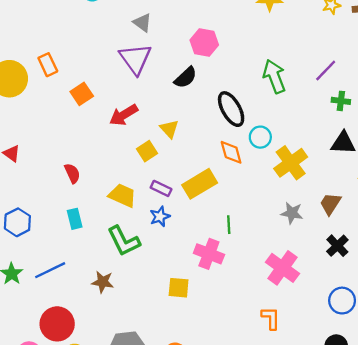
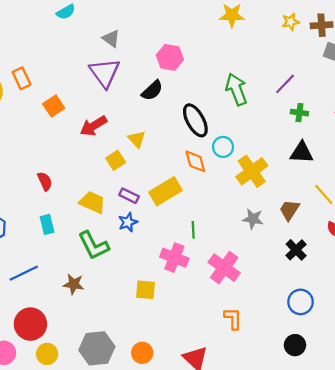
pink cross: (282, 268) -> (224, 268), moved

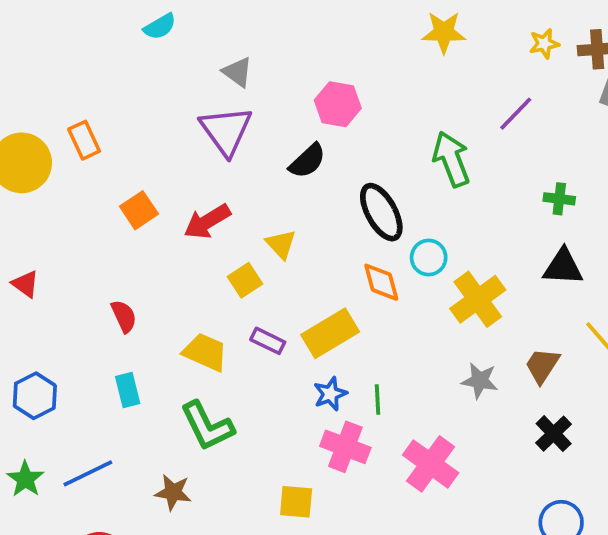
purple line: (285, 84) -> (516, 114), moved
orange square: (54, 106) -> (139, 210), moved
blue star: (128, 222) -> (330, 394), moved

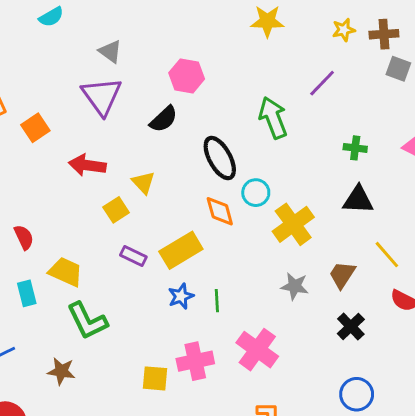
orange square: (139, 210) -> (35, 128), moved
red arrow: (207, 222) -> (87, 165), turned 39
yellow trapezoid: (205, 352) -> (66, 272), moved
pink cross: (345, 447) -> (195, 361), moved, turned -33

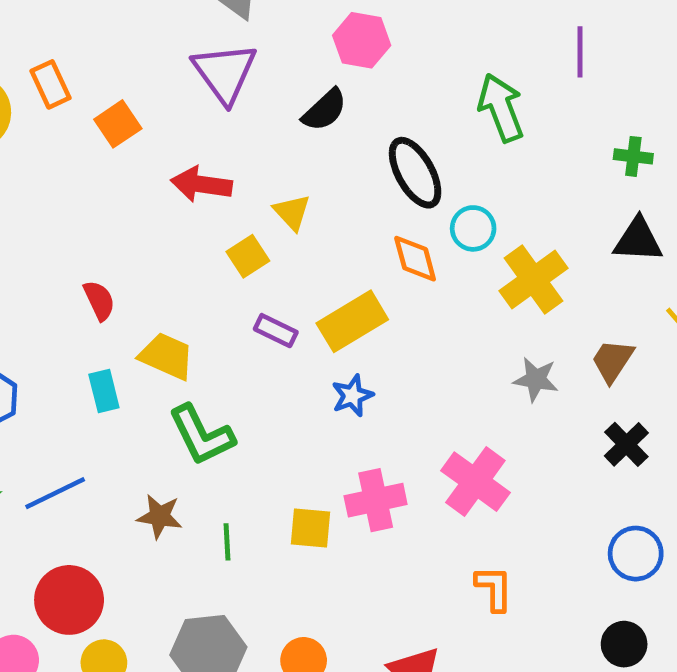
purple line: (322, 83) -> (580, 52), turned -44
green line: (217, 301) -> (227, 542), moved

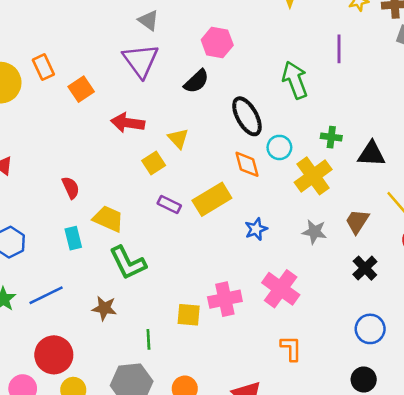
green cross: (633, 156) -> (331, 137), moved
blue star: (352, 396) -> (256, 229), moved
green line: (227, 542) -> (148, 339), moved

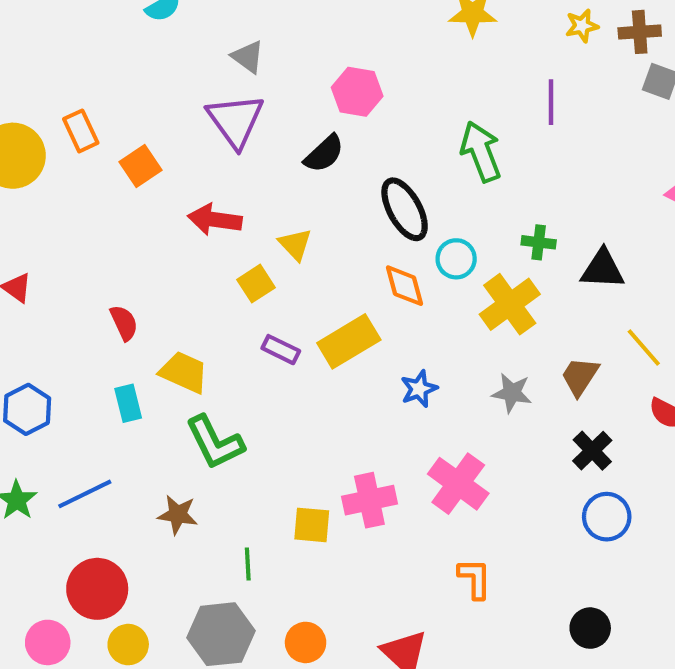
blue circle: (370, 329) -> (607, 517), moved

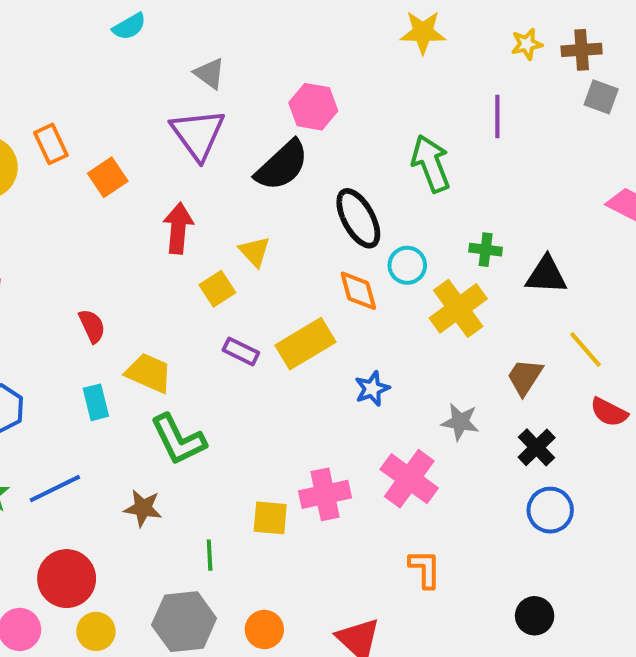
black semicircle: (324, 154) -> (282, 165), size x1.4
red arrow: (215, 220) -> (178, 228), turned 87
gray star: (512, 393) -> (460, 422), moved

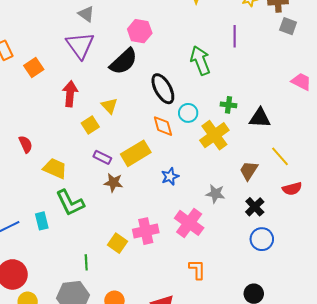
cyan rectangle: (96, 402) -> (42, 221), moved
red semicircle: (609, 412) -> (292, 189), turned -42
brown star: (143, 508) -> (113, 183), moved
yellow square: (270, 518) -> (117, 243), turned 30

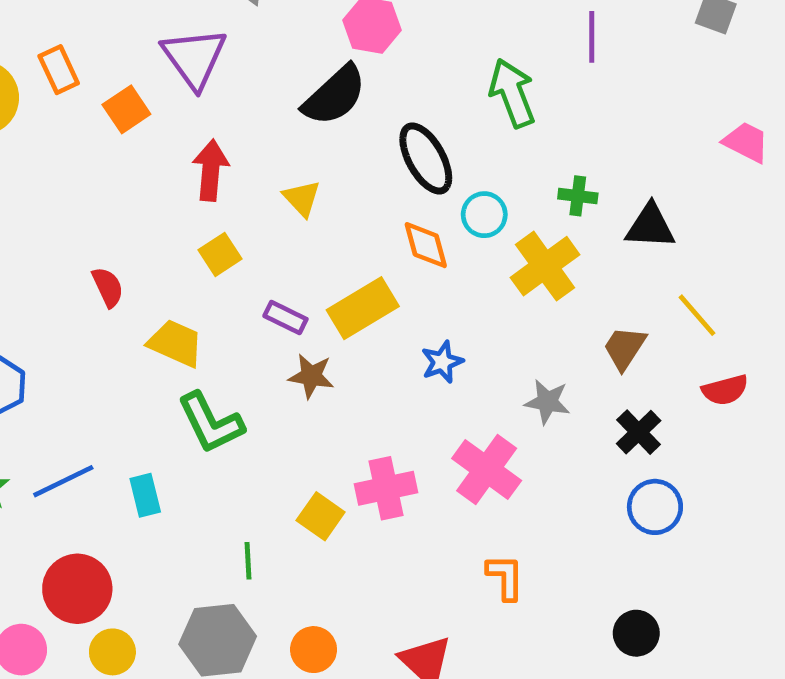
purple triangle: (80, 45) -> (194, 58), moved
yellow square: (90, 125) -> (220, 254), moved
cyan rectangle: (42, 221) -> (145, 495), moved

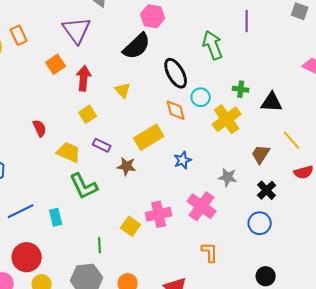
orange square: (126, 109) -> (56, 64), moved
purple rectangle: (285, 318) -> (102, 145), moved
blue circle: (655, 507) -> (260, 223), moved

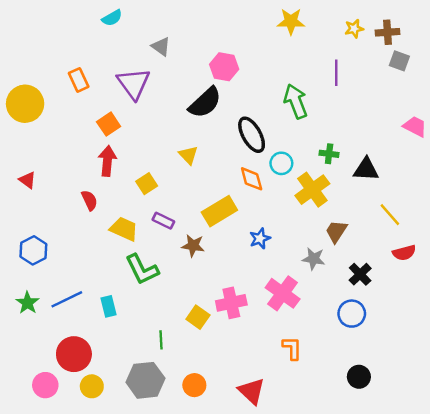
orange rectangle: (19, 35) -> (79, 80), moved
red arrow: (84, 78) -> (107, 161), moved
brown trapezoid: (261, 154) -> (336, 231), moved

